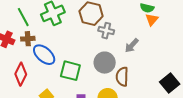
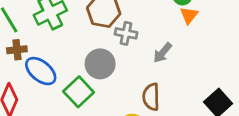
gray circle: (105, 63) -> (100, 64), moved
green square: (70, 71) -> (79, 92), turned 35

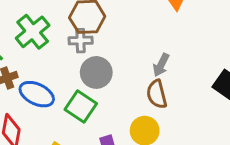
gray cross: (126, 33) -> (81, 41), moved
gray arrow: (163, 53) -> (161, 65), moved

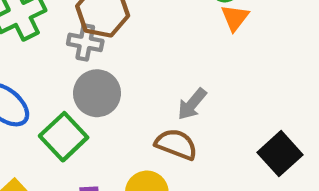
brown semicircle: (157, 94) -> (176, 144), turned 112

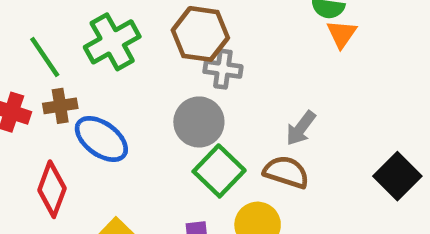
gray cross: (85, 42) -> (223, 69), moved
green square: (64, 137) -> (219, 171), moved

